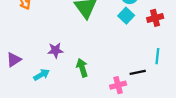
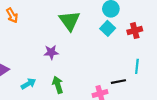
purple star: (55, 50) -> (51, 52), moved
green arrow: (82, 68) -> (58, 85), moved

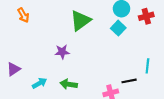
green triangle: (70, 21) -> (81, 21), turned 30
red cross: (135, 31) -> (146, 16), moved
green arrow: (58, 85) -> (69, 84), turned -63

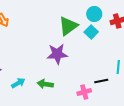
green triangle: (81, 21) -> (68, 26), moved
purple star: (62, 52) -> (57, 54), moved, size x1.5

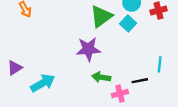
cyan arrow: (18, 83) -> (43, 83), size x1.5
green arrow: (45, 84) -> (101, 77), moved

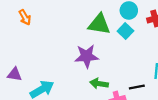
green triangle: (101, 16) -> (99, 24), turned 45
purple triangle: (15, 68) -> (15, 74), turned 42

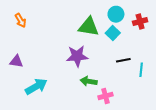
purple triangle: (15, 74) -> (16, 61), moved
black line: (137, 87) -> (123, 60), moved

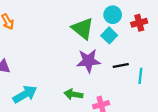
green triangle: (89, 27) -> (83, 29), turned 30
purple star: (77, 56) -> (88, 61), moved
green arrow: (89, 81) -> (73, 94), moved

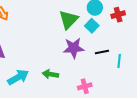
green triangle: (83, 29) -> (69, 20), turned 35
green arrow: (73, 94) -> (50, 74), moved

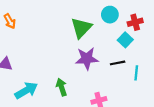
cyan square: (92, 26) -> (125, 40), moved
green arrow: (50, 74) -> (61, 87), turned 63

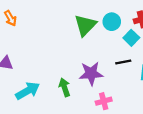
cyan circle: (110, 15) -> (112, 22), moved
purple star: (87, 59) -> (91, 74), moved

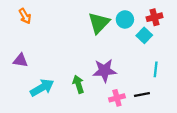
black line: (123, 62) -> (142, 94), moved

